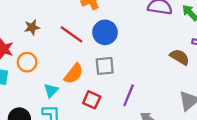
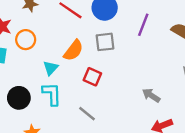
purple line: (129, 95) -> (143, 25), moved

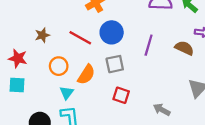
orange circle: (26, 40) -> (59, 66), moved
red square: (92, 77) -> (121, 95), moved

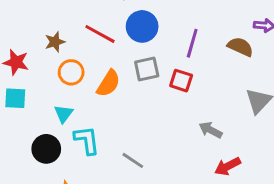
brown star: (42, 35) -> (55, 42), moved
cyan triangle: (67, 93) -> (64, 114), moved
red square: (121, 95) -> (181, 81), moved

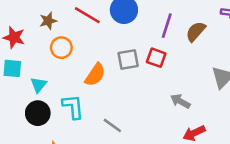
brown semicircle: (240, 47) -> (196, 31), moved, turned -75
gray square: (147, 69) -> (128, 59), moved
orange semicircle: (108, 83) -> (95, 75), moved
cyan triangle: (64, 114) -> (38, 85), moved

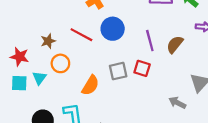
purple line: (167, 26) -> (150, 41), turned -30
cyan triangle: (38, 85) -> (39, 78), moved
gray arrow: (180, 101) -> (177, 103), moved

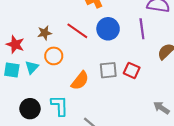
purple line: (150, 41) -> (142, 29), moved

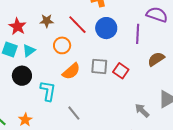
orange circle: (54, 56) -> (62, 45), moved
black circle: (30, 109) -> (22, 76), moved

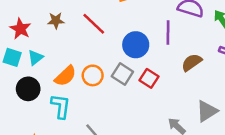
blue circle: (106, 28) -> (136, 45), moved
orange circle: (62, 45) -> (93, 75), moved
gray square: (99, 66) -> (122, 74), turned 30
orange semicircle: (71, 71) -> (65, 76), moved

